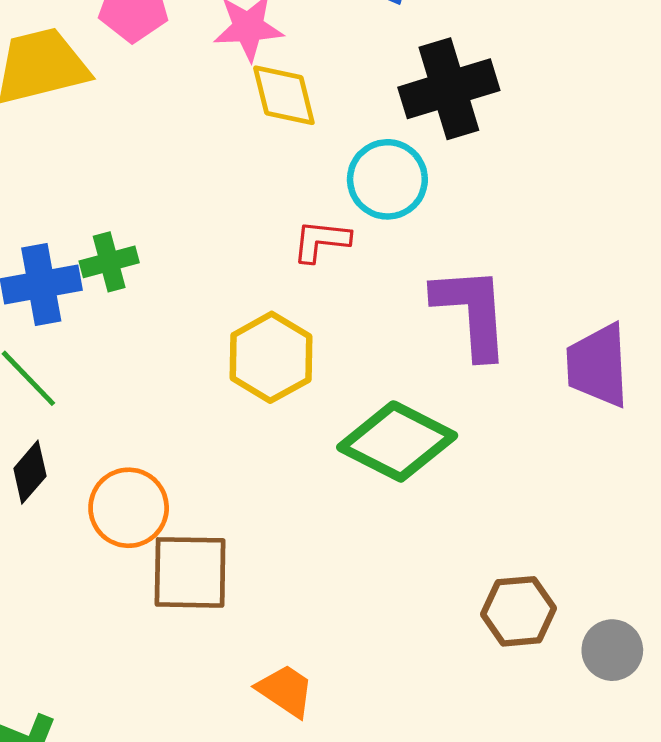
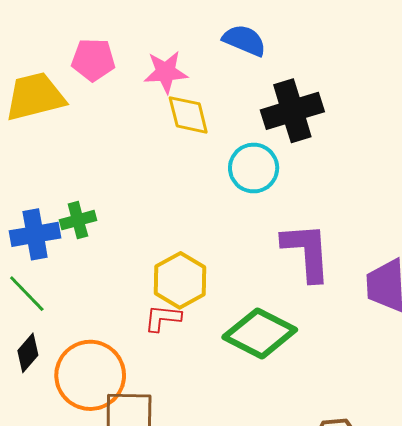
red L-shape: (321, 241) -> (163, 318), moved
orange circle: (129, 508) -> (90, 375), size x1.4

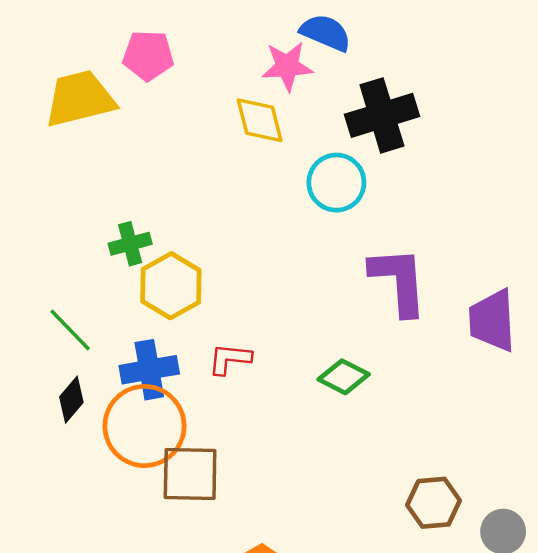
pink star: (166, 72) -> (287, 66), moved
blue cross: (35, 234) -> (149, 370), moved
yellow hexagon: (180, 280) -> (171, 286), moved
green diamond: (260, 333) -> (344, 377), size x0.6

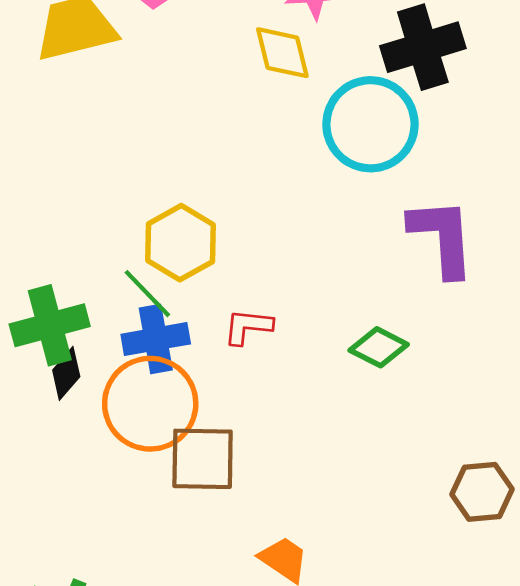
cyan circle: (336, 183) -> (370, 124), size x1.4
green cross: (130, 244) -> (50, 325), moved, size x1.6
green line: (70, 330) -> (147, 294), moved

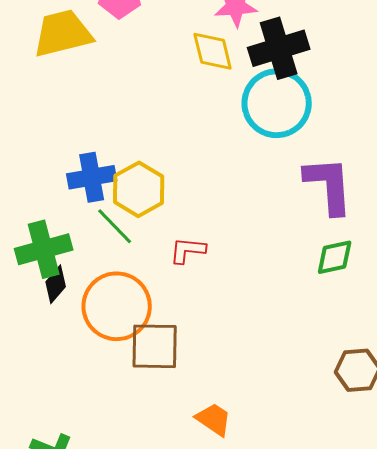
black cross: (423, 47) -> (279, 48), moved
blue cross: (156, 339) -> (92, 177), moved
green diamond: (379, 347) -> (335, 257), moved, turned -39

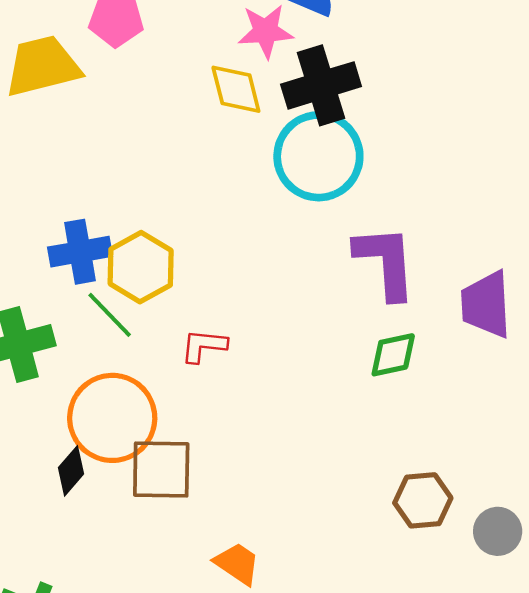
black diamond: (56, 284) -> (71, 471), moved

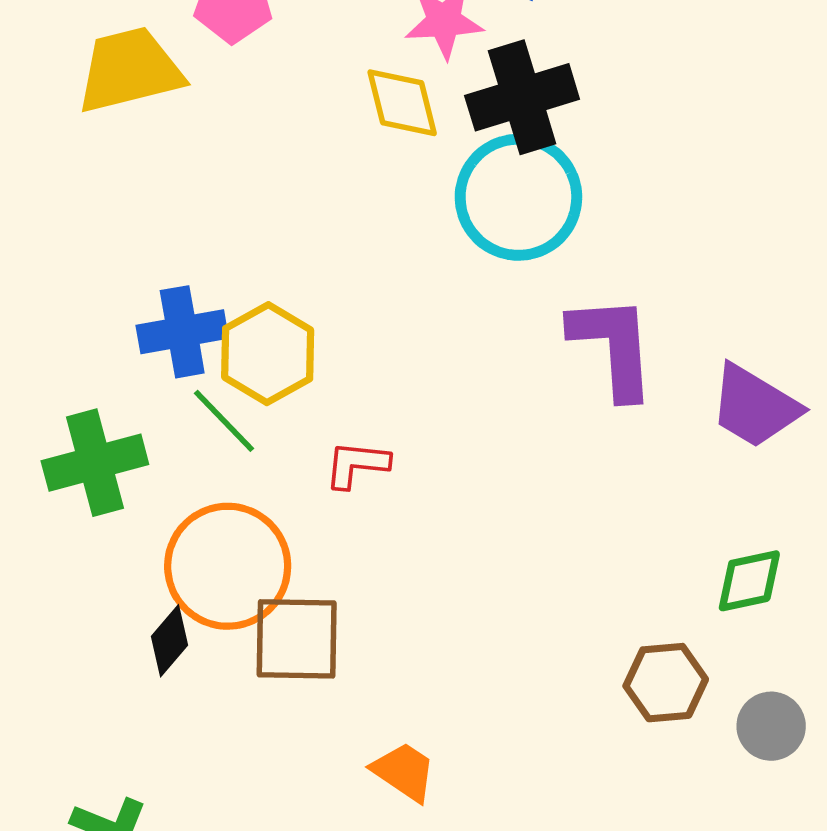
purple trapezoid: (486, 305) -> (755, 406), turned -56
green diamond: (393, 355) -> (749, 581), moved

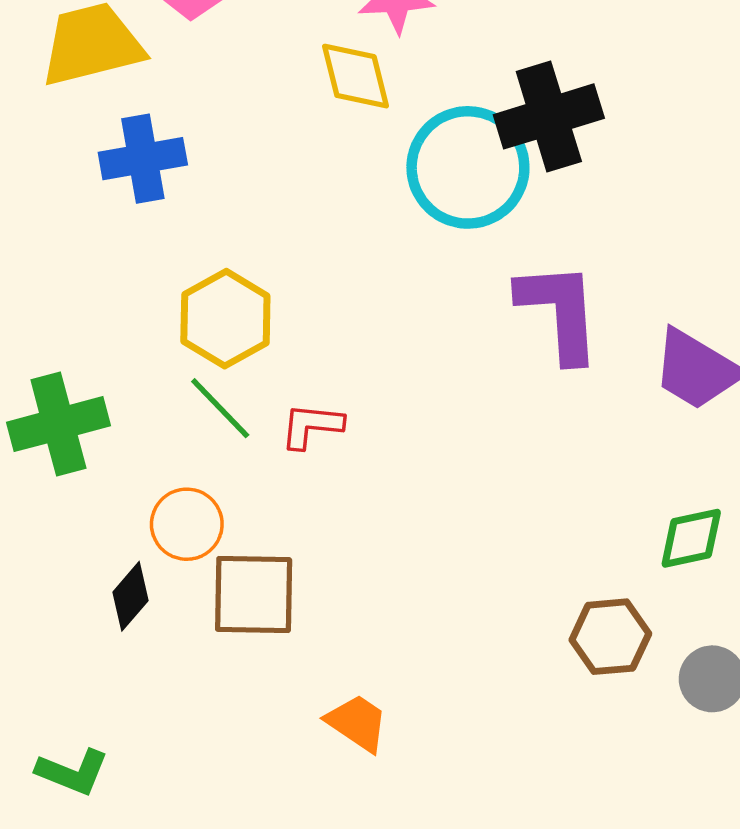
black cross: (522, 97) -> (549, 116), moved
blue cross: (182, 332) -> (143, 159), moved
green line: (224, 421) -> (220, 408), moved
orange circle: (228, 566) -> (187, 524), size x0.6

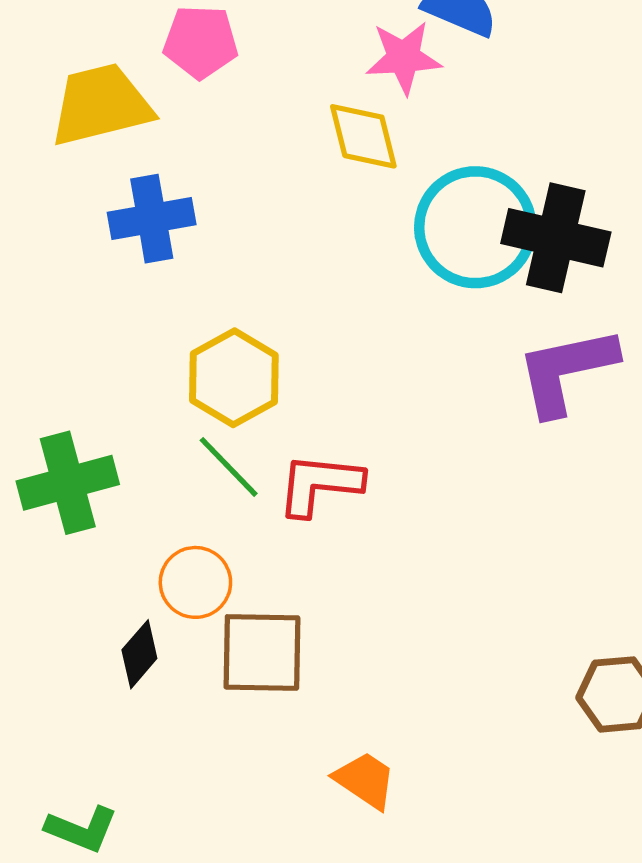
black cross: (549, 116) -> (556, 238), moved, turned 30
purple L-shape: (559, 312) -> (566, 371), turned -98
red L-shape: (312, 426) -> (320, 484), size x1.4

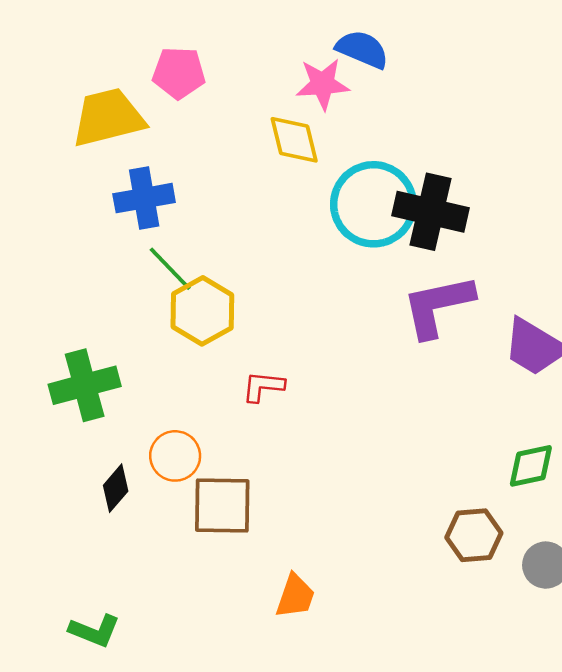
green line: (229, 467) -> (170, 269), moved
red L-shape: (320, 484) -> (263, 387), size x0.7
black diamond: (139, 654) -> (116, 488), moved
orange trapezoid: (365, 780) -> (295, 596), turned 75

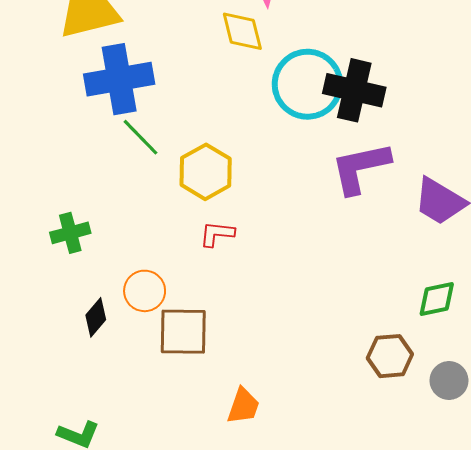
blue cross: (144, 198) -> (119, 79), size x1.4
yellow hexagon: (202, 311) -> (206, 172), moved
green cross: (85, 385) -> (70, 233), size x0.7

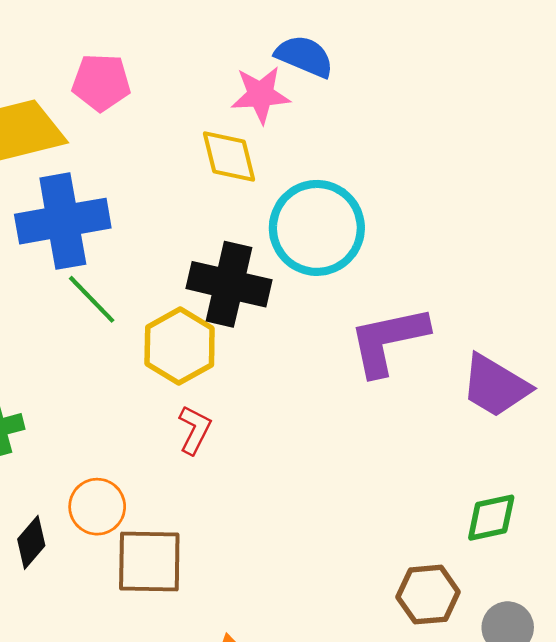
black cross: (354, 90) -> (229, 284), moved
red L-shape: (217, 234) -> (195, 430), turned 111

